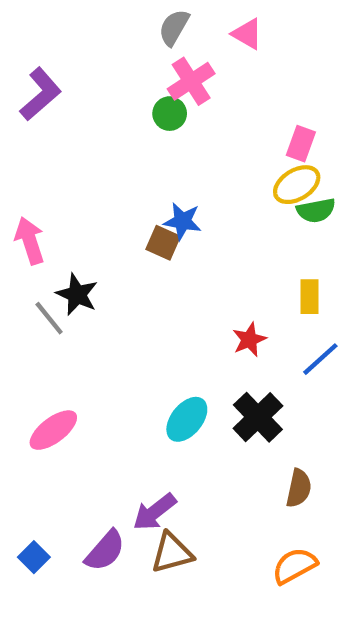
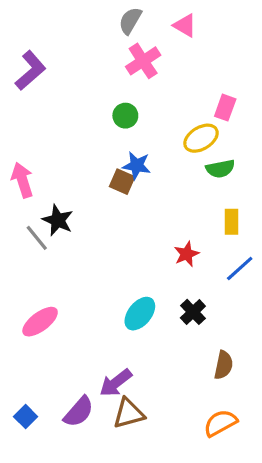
green circle: (170, 114) -> (125, 116), moved
yellow ellipse: (297, 185) -> (201, 138), moved
green semicircle: (316, 210) -> (220, 169), moved
black cross: (258, 417) -> (193, 312), size x0.7

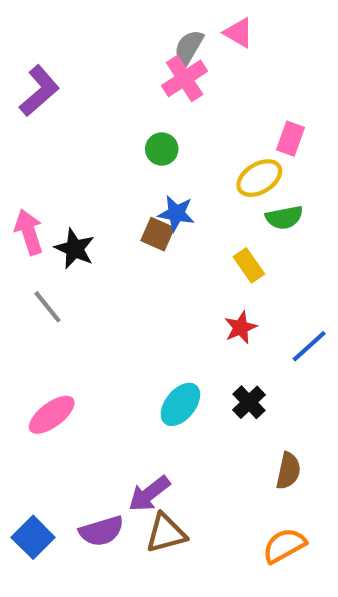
gray semicircle: (130, 21) -> (189, 47), moved
black star: (58, 220) -> (75, 249), moved
yellow rectangle: (232, 222) -> (249, 265), moved, turned -35
purple semicircle: (79, 412) -> (102, 531), turned 32
blue square: (26, 417) -> (33, 537), size x1.4

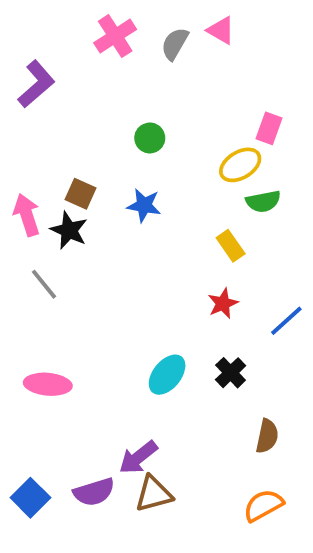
pink cross: (185, 78) -> (115, 36), moved
blue star: (176, 213) -> (144, 205), moved
brown square: (158, 234) -> (81, 194), moved
pink ellipse: (52, 415) -> (48, 384), turned 42

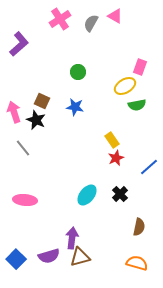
yellow rectangle: (231, 246) -> (112, 140), moved
purple arrow: (138, 457) -> (72, 238), turned 135
orange semicircle: (263, 505) -> (137, 263), turned 45

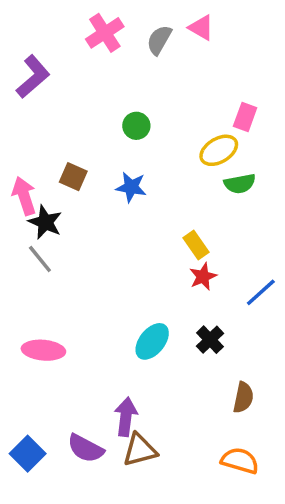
black star: (36, 120) -> (45, 222), moved
purple semicircle: (49, 256) -> (86, 448), turned 45

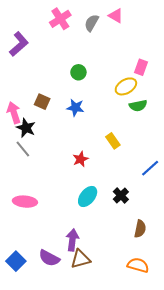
red star: (203, 277) -> (80, 159), moved

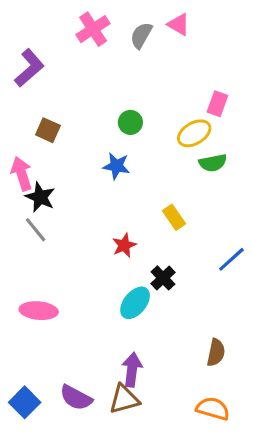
green circle: (78, 72) -> (130, 122), moved
brown square: (42, 102) -> (48, 130), moved
black cross: (121, 195) -> (163, 278), moved
purple arrow: (72, 240) -> (132, 370), moved

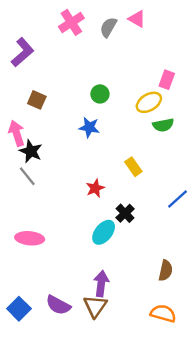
brown triangle: (124, 399) -> (95, 306), turned -40

